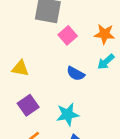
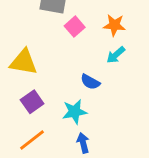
yellow triangle: (20, 68) -> (24, 62), size x1.5
blue semicircle: (76, 74) -> (90, 82), moved

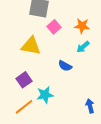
yellow triangle: (24, 62) -> (31, 46), moved
cyan star: (75, 112) -> (45, 95), moved
blue arrow: (83, 143) -> (90, 106), moved

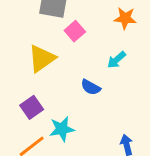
orange star: (82, 26) -> (125, 18), moved
yellow triangle: (31, 46) -> (42, 58), turned -45

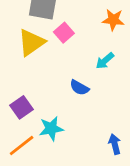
yellow triangle: (42, 58) -> (31, 42), moved

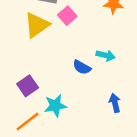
cyan arrow: (105, 61) -> (106, 55), moved, turned -126
blue arrow: (115, 144) -> (115, 103), moved

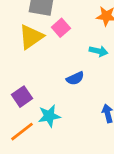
cyan arrow: (106, 55) -> (99, 51), moved
blue semicircle: (82, 67) -> (75, 78), turned -54

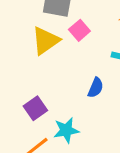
blue semicircle: (75, 78) -> (96, 88), turned -42

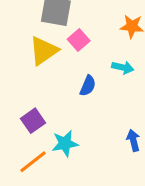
blue semicircle: (96, 88) -> (88, 86), moved

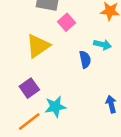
yellow triangle: (44, 51) -> (38, 46), moved
blue semicircle: (88, 86) -> (85, 59), moved, turned -35

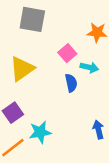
pink square: (66, 22) -> (67, 53), moved

